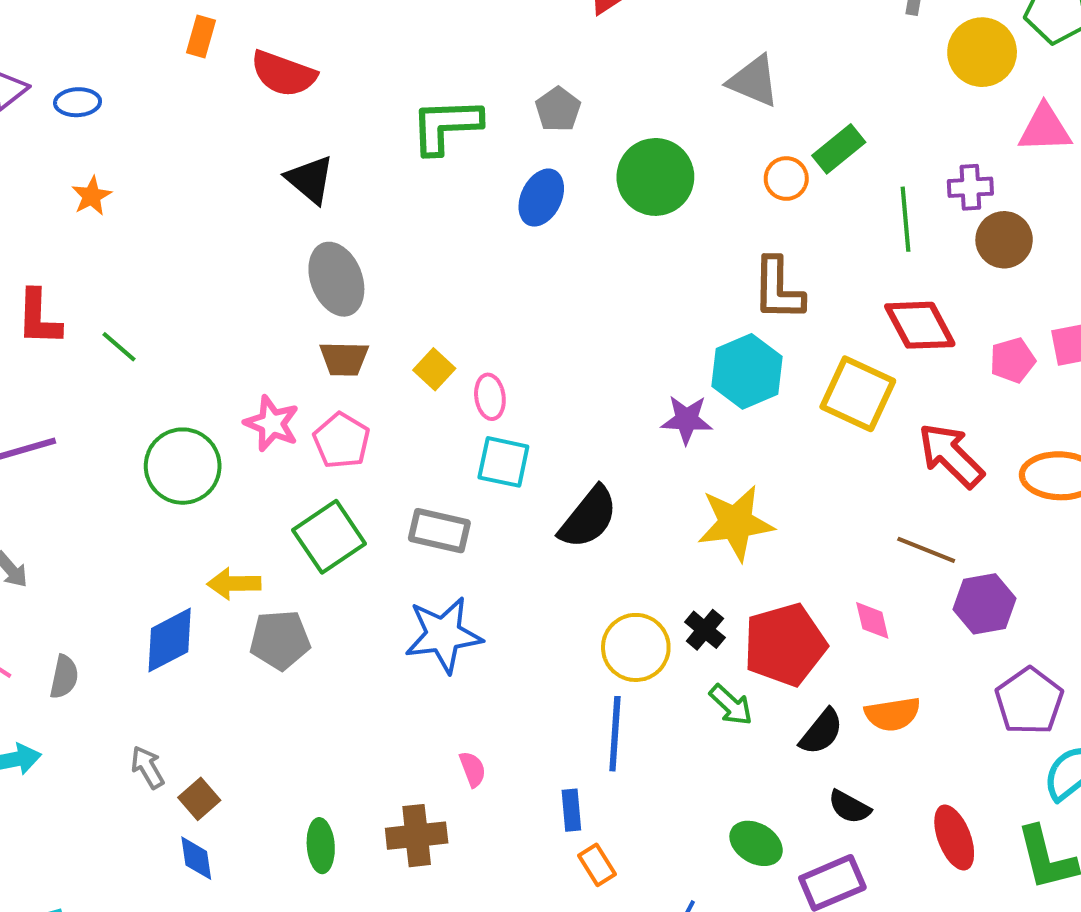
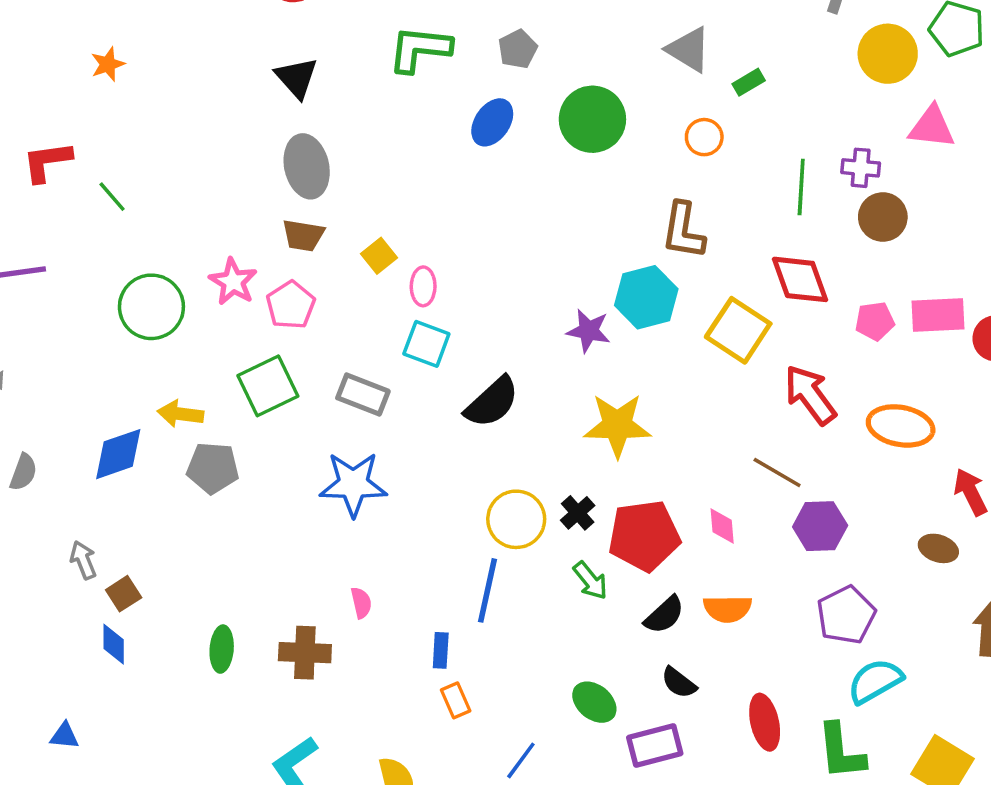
green rectangle: (839, 149) -> (749, 82), moved, size x0.7
red L-shape: (39, 318) -> (47, 162), turned 72

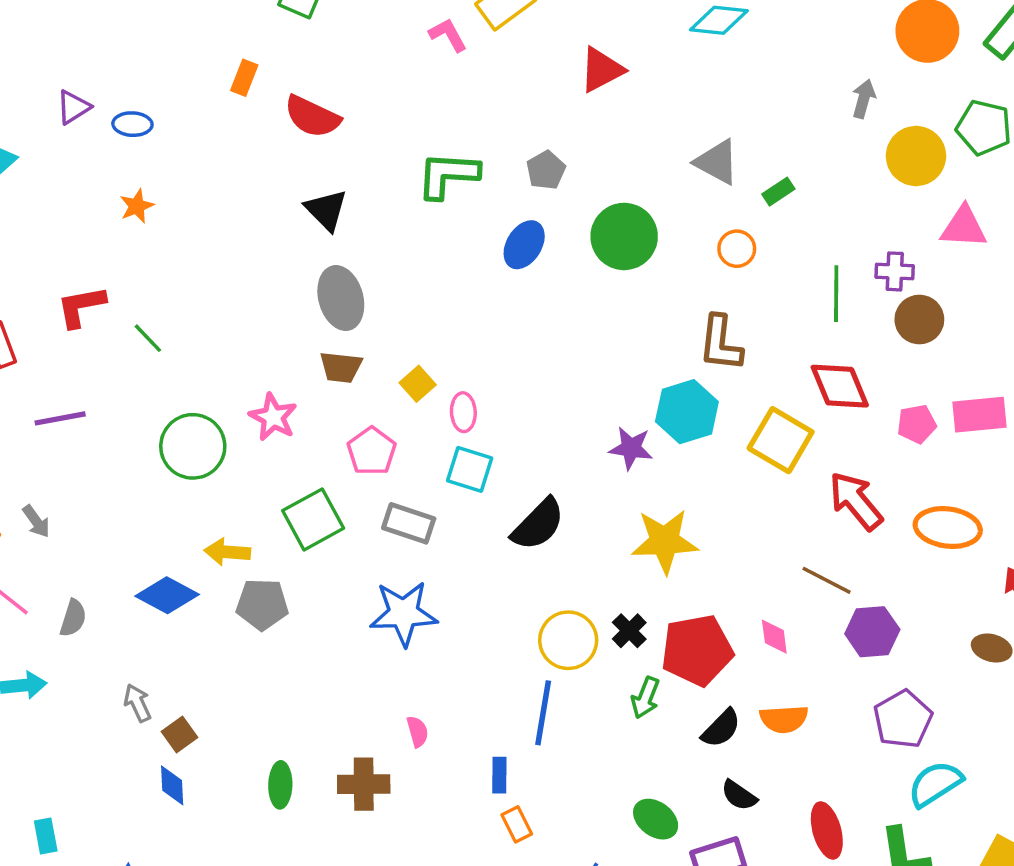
pink pentagon: (291, 305) -> (372, 451), moved
blue diamond: (118, 454) -> (167, 595), turned 50
green arrow: (590, 580) -> (645, 698), turned 63

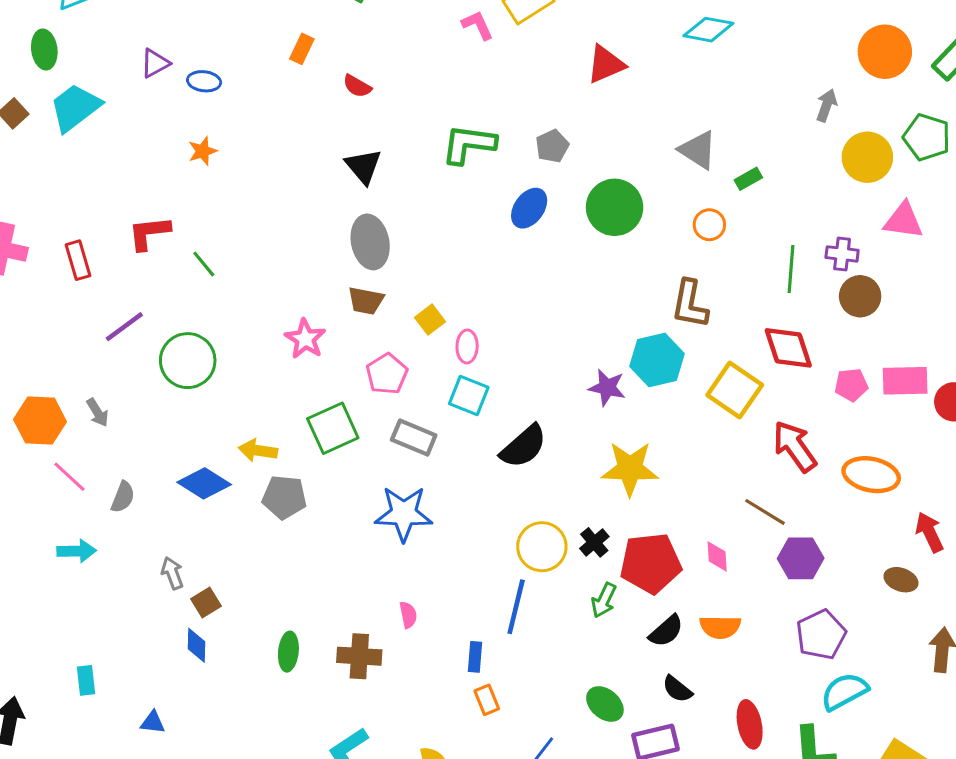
red semicircle: (312, 117) -> (357, 86), size x0.6
purple line: (60, 418) -> (124, 327), turned -30
green circle: (193, 446) -> (188, 361), moved

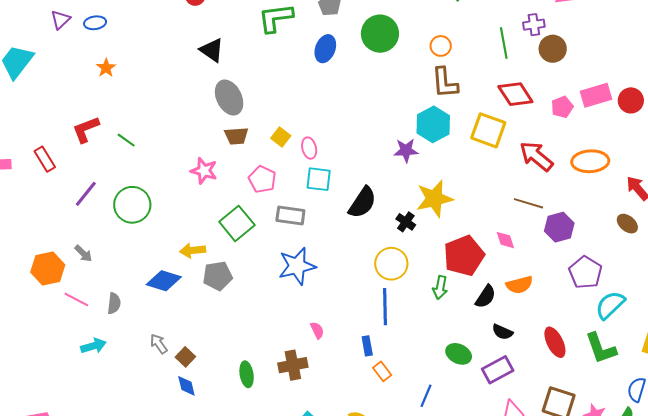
orange circle: (709, 225) -> (441, 46), moved
black cross: (594, 542) -> (406, 222), moved
brown ellipse: (901, 580) -> (627, 224), turned 35

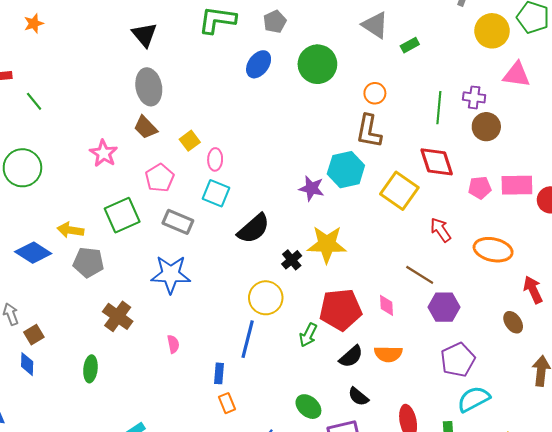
brown trapezoid: (236, 136) -> (146, 127), turned 35
red arrow: (536, 156) -> (441, 230), size x0.7
brown cross: (293, 365) -> (118, 316), moved, turned 32

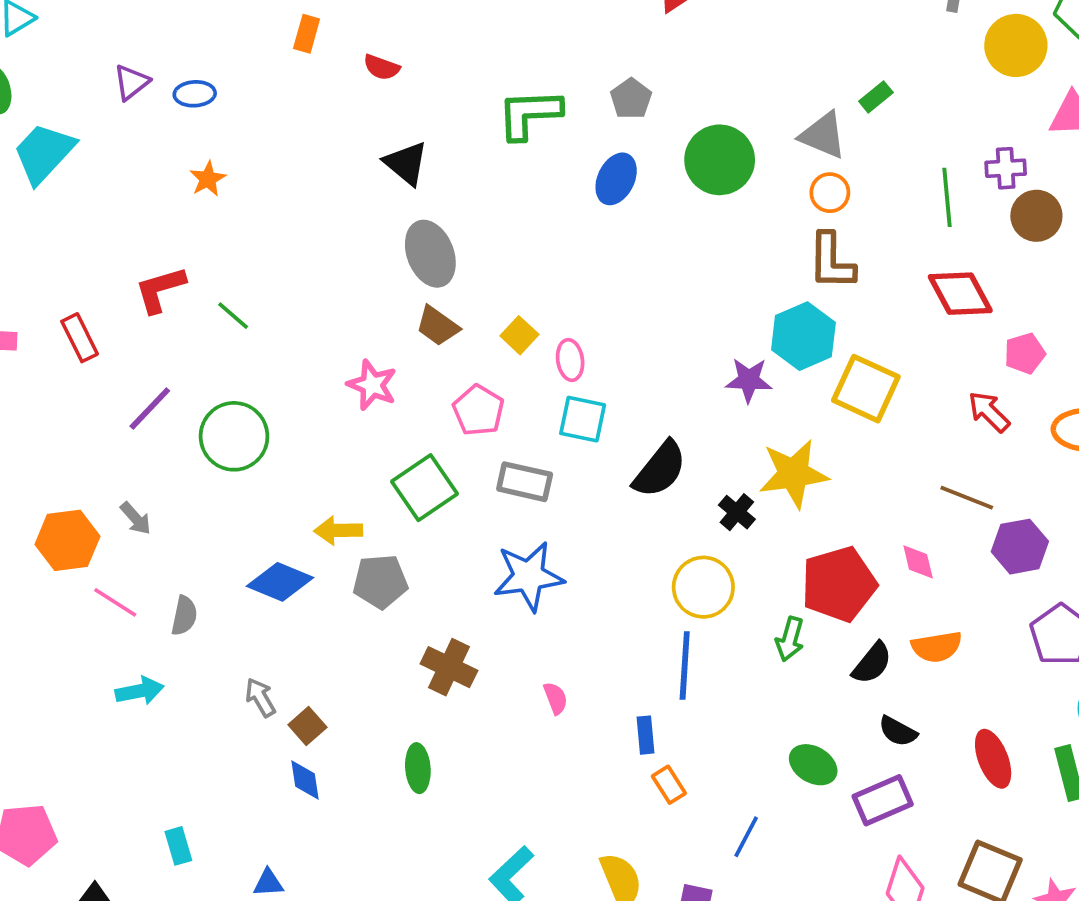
gray triangle: (375, 25) -> (823, 135), moved
pink pentagon: (480, 188) -> (1025, 353), moved
yellow square: (399, 191) -> (866, 389), moved

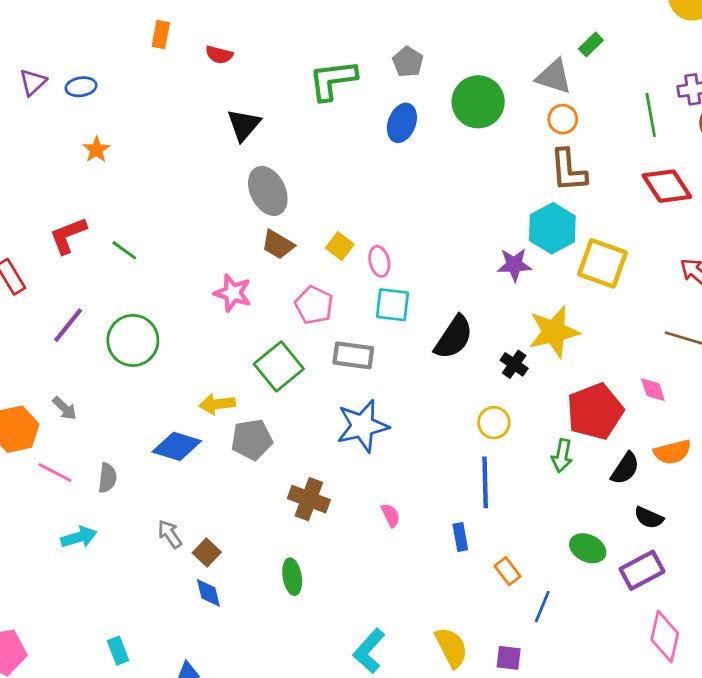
black triangle: (406, 163) -> (244, 125), turned 36
yellow circle: (703, 587) -> (494, 423), size x0.7
orange rectangle: (669, 785) -> (507, 571), moved

